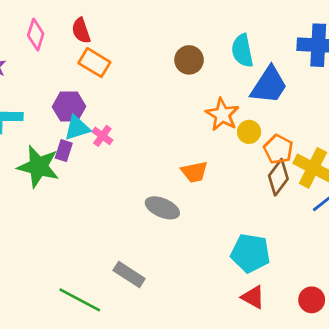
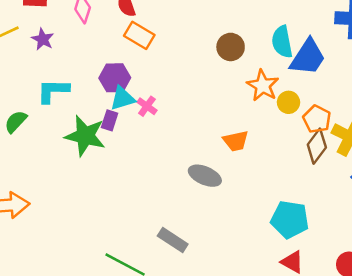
cyan semicircle: (242, 51) -> (282, 42), moved
brown circle: (189, 60) -> (231, 47), moved

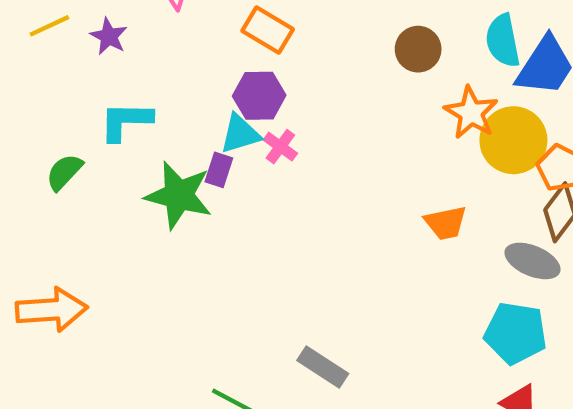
purple hexagon: (115, 78) -> (259, 96), moved
yellow circle: (288, 102) -> (513, 140), size x1.8
orange trapezoid: (236, 141) -> (446, 223), moved
gray ellipse: (205, 176) -> (532, 261), moved

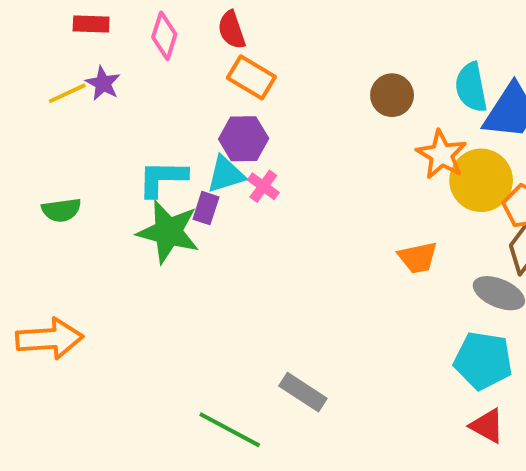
yellow line: (49, 26) -> (67, 93), moved
cyan L-shape: (126, 121) -> (162, 178), moved
green semicircle: (64, 172) -> (61, 210), turned -141

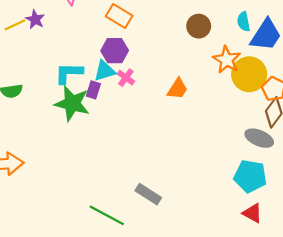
cyan semicircle: (471, 87) -> (244, 22), size x0.7
orange trapezoid: (418, 258) -> (177, 89), moved, turned -45

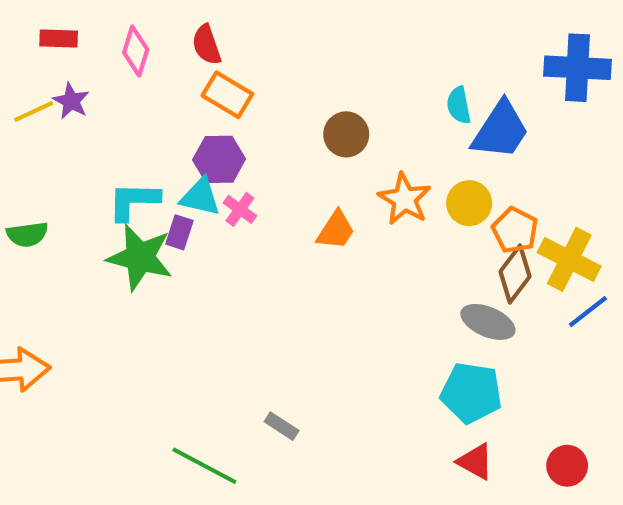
brown circle: (199, 26) -> (346, 134), moved
orange star: (227, 60) -> (405, 199), moved
cyan triangle: (105, 71) -> (200, 197), turned 30
yellow circle: (249, 74) -> (469, 203), size x0.7
gray rectangle: (148, 194) -> (282, 426), size x0.7

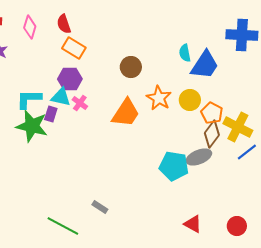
orange trapezoid: (336, 230) -> (126, 113), size x1.5
gray ellipse: (488, 322) -> (199, 157), turned -45
cyan pentagon: (471, 393) -> (174, 166), moved

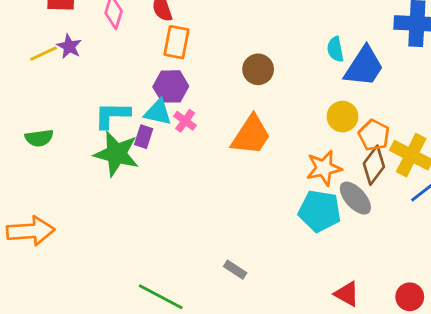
orange rectangle: (74, 48) -> (177, 42), turned 70
orange star: (159, 98) -> (324, 168), moved, turned 30
gray ellipse: (199, 157) -> (355, 198), turned 70
gray rectangle: (100, 207) -> (235, 270), moved

